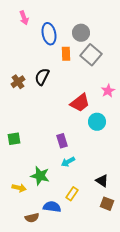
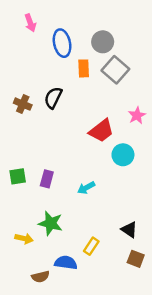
brown cross: (18, 82) -> (23, 104), turned -32
purple rectangle: (62, 141) -> (47, 179), moved, turned 32
cyan arrow: (68, 162) -> (86, 188), moved

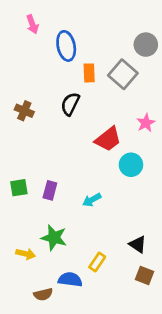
gray circle: (103, 42) -> (146, 45), moved
black semicircle: (53, 98) -> (70, 104), moved

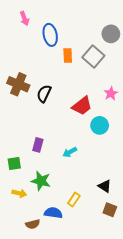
black semicircle: (70, 104) -> (44, 94), moved
brown cross: (24, 111) -> (18, 84), size x1.5
green square: (19, 188) -> (14, 163), moved

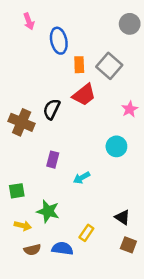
gray circle: (111, 34) -> (130, 24), moved
brown cross: (18, 84) -> (22, 122), moved
red trapezoid: (82, 106) -> (84, 95), moved
purple rectangle: (38, 145) -> (53, 160), moved
brown semicircle: (33, 224) -> (32, 250), moved

